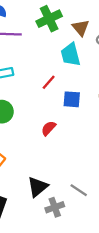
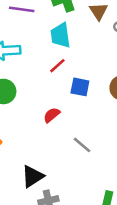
cyan trapezoid: (71, 55) -> (60, 35), moved
gray line: (79, 190) -> (82, 145), moved

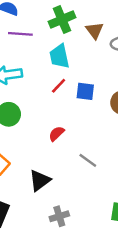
blue square: (80, 87) -> (85, 91), moved
black triangle: (33, 176) -> (40, 180), moved

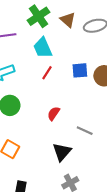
blue square: (85, 91) -> (80, 70), moved
black triangle: (40, 180) -> (62, 152), moved

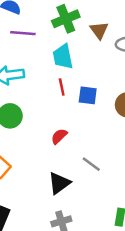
blue square: (80, 70) -> (88, 95), moved
red line: (47, 73) -> (62, 87), turned -56

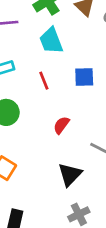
red line: (62, 87) -> (44, 81), moved

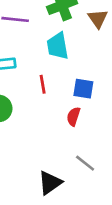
red semicircle: (61, 125) -> (74, 116), moved, turned -30

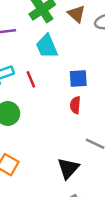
red line: (43, 84) -> (31, 79), moved

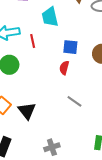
black triangle: (68, 168) -> (27, 111), moved, turned -30

